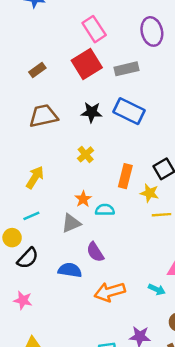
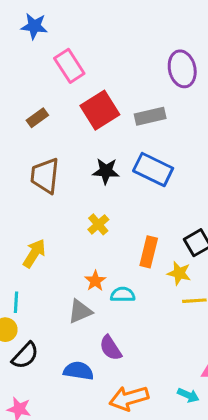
pink rectangle: (94, 29) -> (69, 66), moved
brown trapezoid: (43, 116) -> (45, 176), turned -72
cyan line: (31, 216) -> (16, 302), moved, turned -63

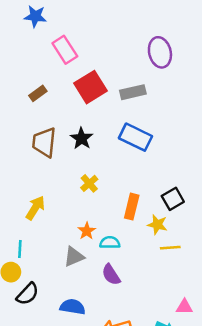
black star: (106, 171) -> (82, 138), moved, turned 30
purple semicircle: (111, 348) -> (111, 275), moved

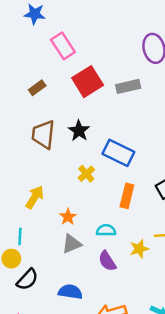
blue rectangle: (136, 137) -> (118, 153), moved
yellow star: (157, 225) -> (139, 249), moved, turned -30
orange star: (87, 231) -> (68, 217), moved

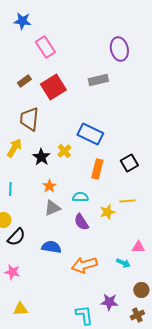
red square: (88, 82) -> (53, 87), moved
black star: (79, 131) -> (41, 157), moved
yellow arrow: (35, 197) -> (14, 148), moved
cyan line: (20, 236) -> (10, 189), moved

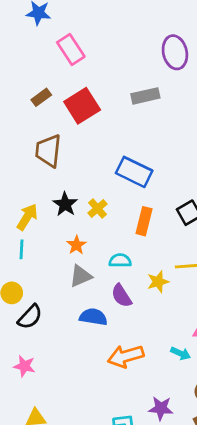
yellow arrow: (14, 148) -> (27, 217), moved
yellow cross: (64, 151) -> (98, 208), moved
blue semicircle: (51, 247) -> (93, 317), moved

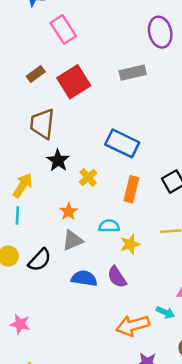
black star: (65, 204) -> (58, 160), moved
yellow star: (158, 282) -> (130, 244), moved
purple semicircle: (121, 296) -> (117, 277), moved
black semicircle: (30, 317) -> (40, 260), moved
orange arrow: (126, 356) -> (133, 325), moved

